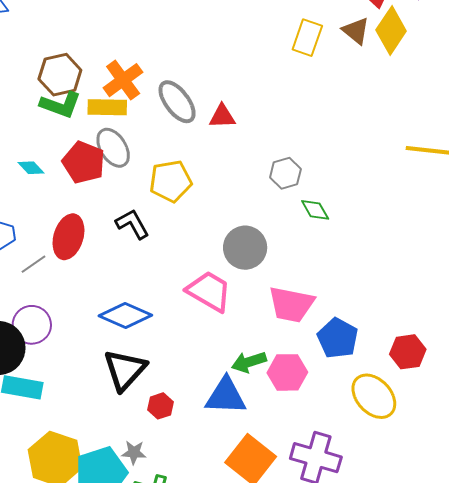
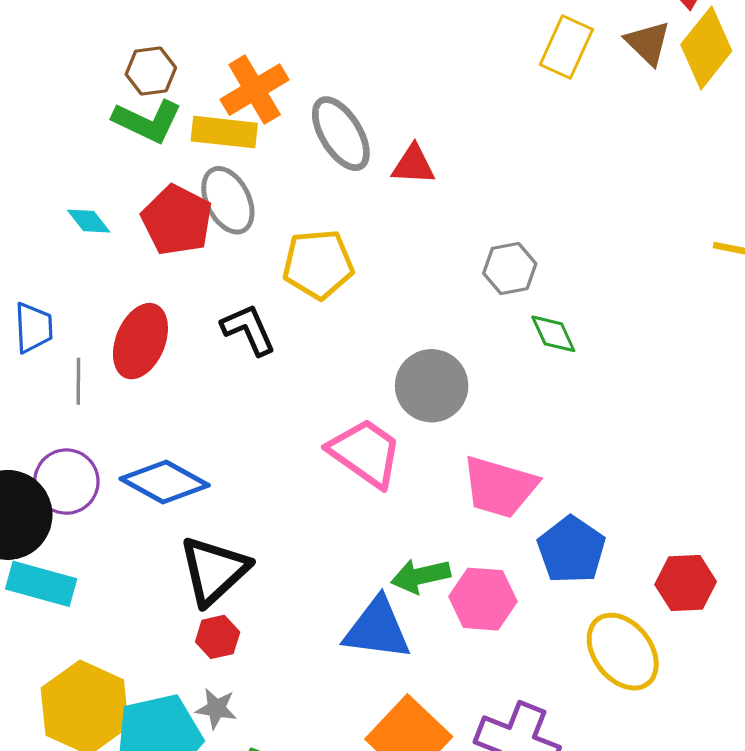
brown hexagon: (60, 75) -> (151, 71), size x0.7
gray line: (34, 264) -> (78, 381), turned -60
blue diamond: (125, 315) -> (165, 482), moved
red hexagon: (160, 406) -> (218, 637), moved

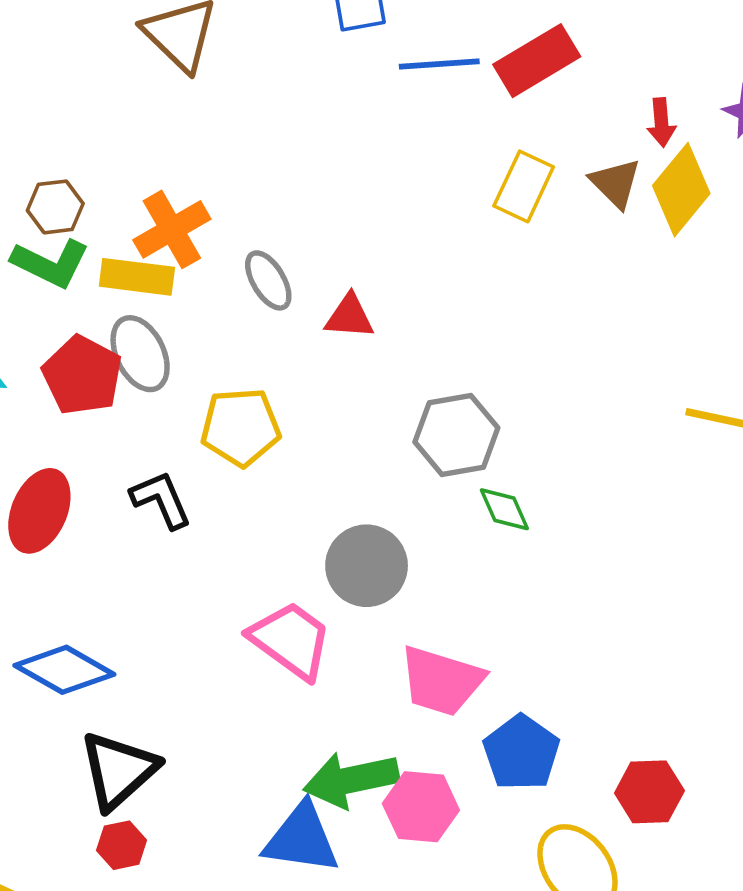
gray ellipse: (341, 134) -> (268, 280), size x0.7
gray hexagon: (510, 269) -> (456, 435), size x1.4
green arrow: (421, 576) -> (351, 780), size x1.4

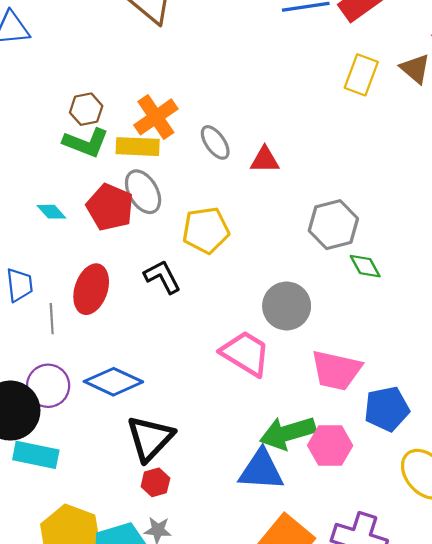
blue pentagon: (521, 753) -> (387, 409), turned 30

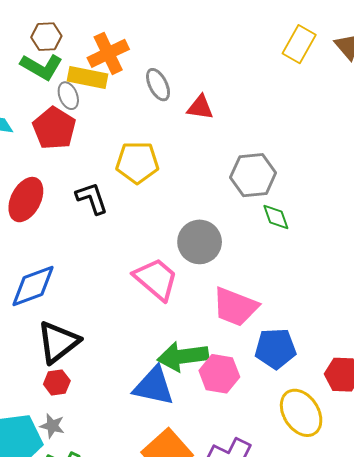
gray ellipse: (143, 192) -> (68, 96), moved, size x0.7
blue diamond: (113, 382) -> (33, 286), turned -54

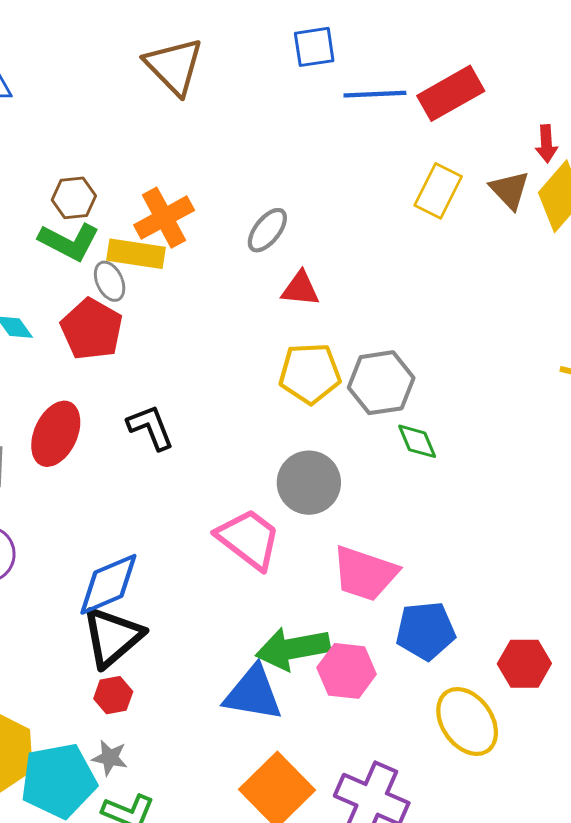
gray ellipse: (158, 85) -> (267, 230), moved, turned 68
yellow pentagon: (137, 162) -> (310, 373), moved
blue diamond: (33, 286) -> (108, 584), moved

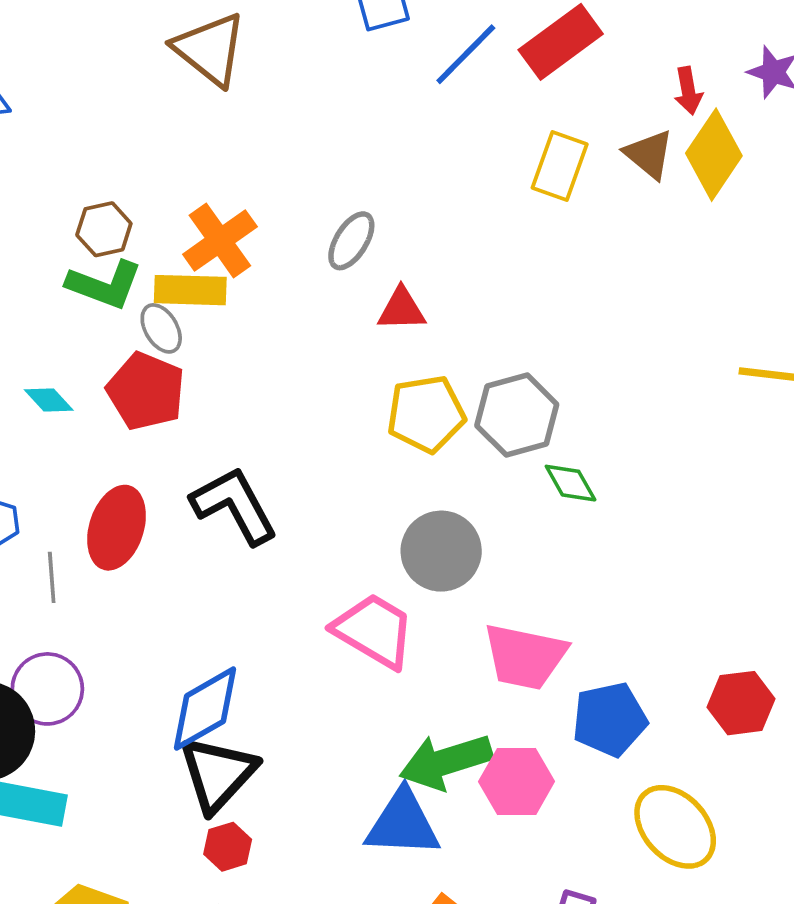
blue line: (375, 94) -> (466, 54), turned -36
black L-shape: (151, 427) -> (234, 505), size x1.4
red hexagon: (524, 664) -> (741, 703), moved

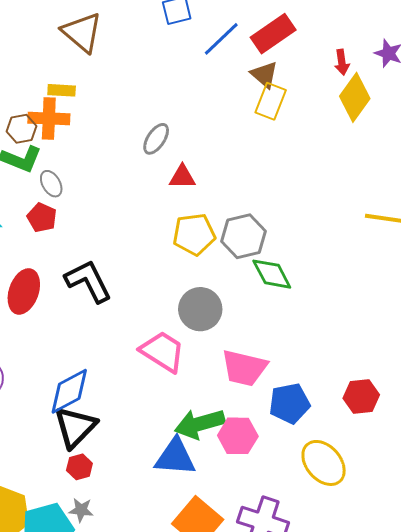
brown triangle: (649, 154) -> (264, 75), moved
orange cross: (220, 241) -> (49, 118), moved, turned 36
yellow rectangle: (190, 290) -> (62, 90), moved, size x0.7
red pentagon: (146, 391) -> (42, 218), size x0.7
green diamond: (571, 483) -> (272, 274), size x1.4

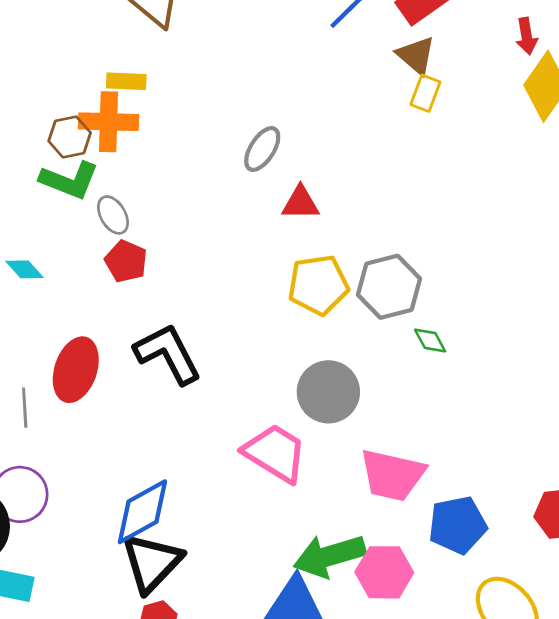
yellow rectangle: (271, 101) -> (425, 93), size x0.7
red pentagon: (42, 218) -> (126, 261), moved
green diamond: (272, 274) -> (430, 340), size x0.6

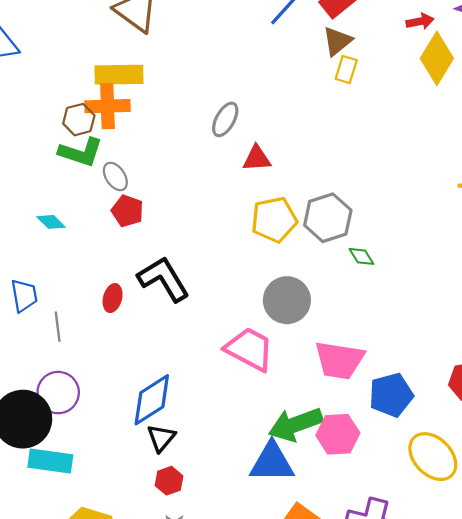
red arrow: (527, 36) -> (420, 21), turned -88
brown triangle: (416, 55) -> (337, 41), turned 44
yellow rectangle: (126, 81) -> (119, 75), size x1.6
red ellipse: (76, 370) -> (113, 298), moved, size x0.6
black triangle: (152, 563) -> (161, 438), size x0.6

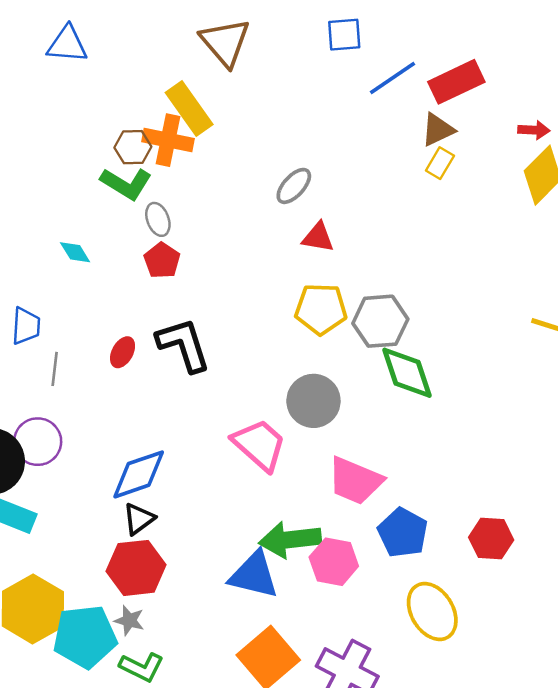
yellow rectangle: (119, 75) -> (189, 108), turned 42
green diamond: (361, 256) -> (407, 373), size x2.0
blue pentagon: (391, 395) -> (403, 533), turned 30
red hexagon: (169, 481) -> (136, 568), size x1.8

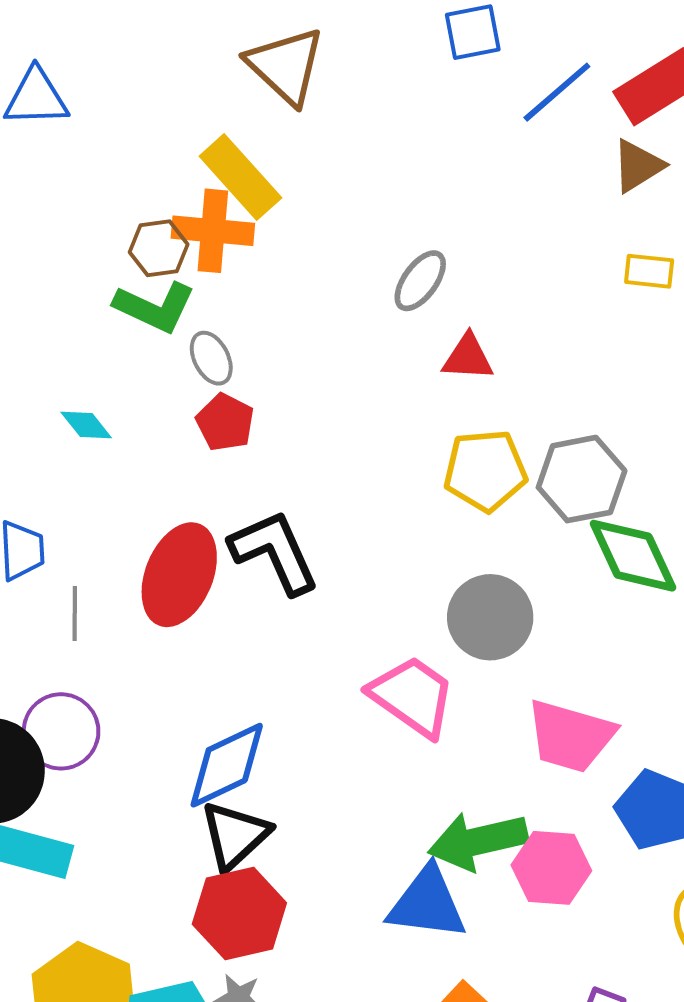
yellow rectangle: (440, 163) -> (649, 271), moved, turned 72
red ellipse: (123, 352) -> (179, 575), size x2.0
black triangle: (139, 519) -> (235, 835), size x1.4

